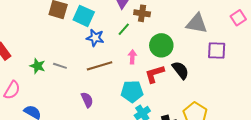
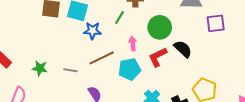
gray line: (60, 66) -> (70, 70), moved
cyan pentagon: (132, 91) -> (130, 69), moved

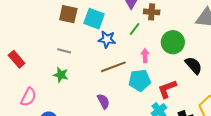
red L-shape: (158, 57) -> (167, 89), moved
green star: (40, 68) -> (61, 75), moved
gray line: (70, 70) -> (64, 51), moved

